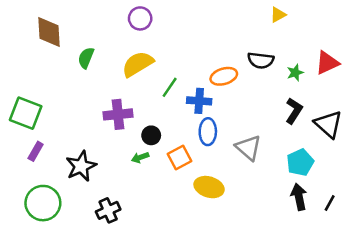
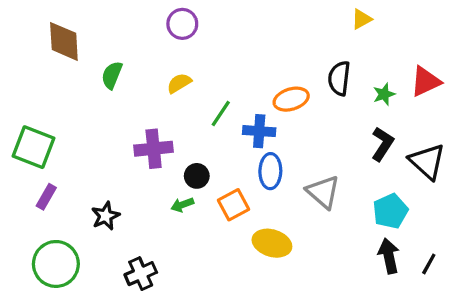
black semicircle: (261, 60) -> (339, 78), turned 90
yellow semicircle: (138, 64) -> (179, 83), size x0.6
black star: (81, 166) -> (106, 216), size x0.7

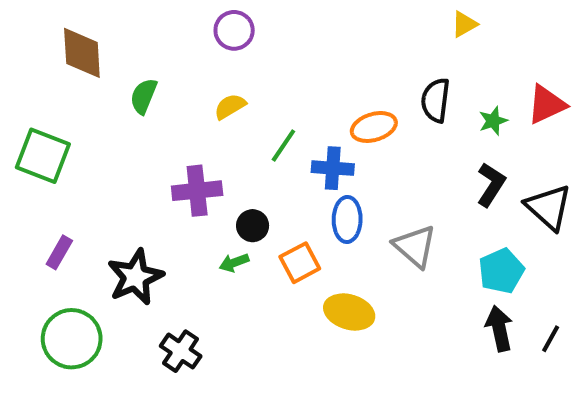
green square: (33, 147) -> (43, 156), moved
black star: (106, 216) -> (135, 277), size x1.5
black cross: (141, 274) -> (181, 351), turned -32

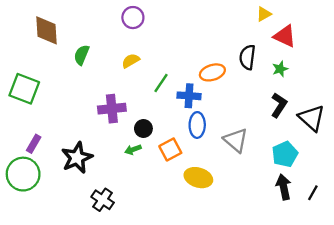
red triangle: (547, 104) -> (285, 36), moved, turned 50
green circle: (72, 339) -> (23, 174), moved

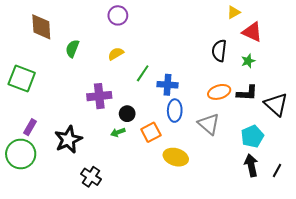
orange ellipse: (212, 72) -> (219, 92), moved
black L-shape: (279, 105) -> (247, 93), turned 60

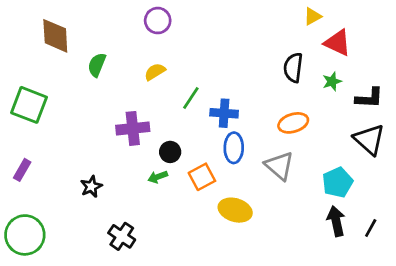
black L-shape: (247, 93) -> (369, 98), moved
purple rectangle: (30, 127) -> (22, 170), moved
black star: (68, 140) -> (91, 187), size x0.6
green circle: (21, 154) -> (25, 235), moved

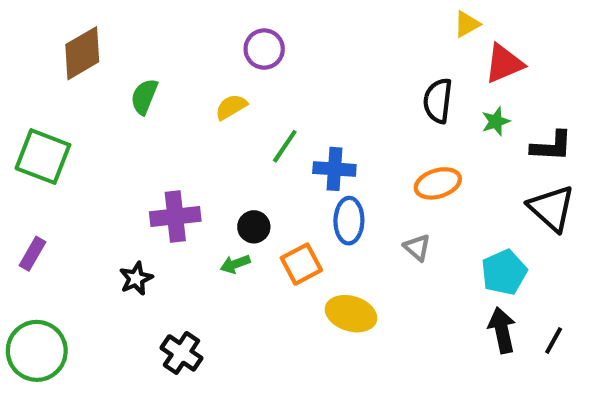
purple circle: (158, 21) -> (264, 49), moved
brown diamond: (55, 36) -> (82, 53), turned 63
red triangle: (337, 43) -> (504, 63), turned -48
purple cross: (133, 128) -> (175, 216), moved
gray triangle: (279, 166) -> (417, 247), size x0.6

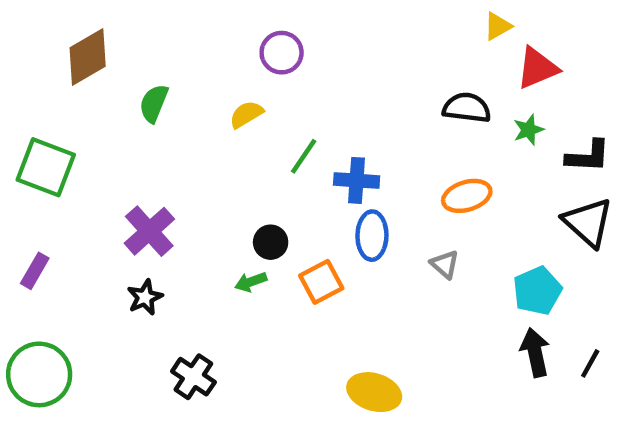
black semicircle: (438, 101) -> (467, 108), turned 90
purple cross: (175, 216) -> (149, 231), moved, turned -36
yellow ellipse: (351, 314) -> (374, 392), moved

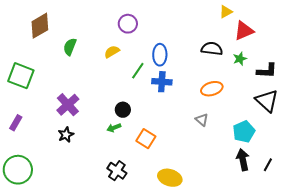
blue ellipse: (372, 236) -> (160, 55), moved
orange square: (321, 282) -> (146, 139), moved, turned -30
black cross: (193, 377) -> (117, 171), moved

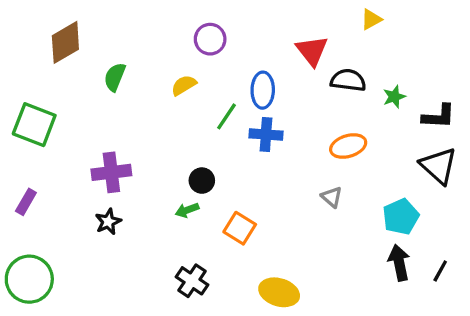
red triangle: (244, 31) -> (312, 51), moved, turned -45
purple cross: (68, 105) -> (111, 172), turned 35

